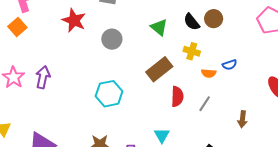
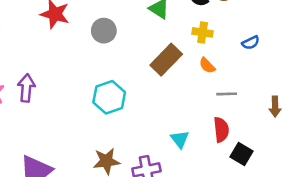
orange semicircle: (209, 73) -> (207, 65), moved, turned 48
red semicircle: (177, 96) -> (221, 130), moved
gray line: (205, 104) -> (227, 94), turned 63

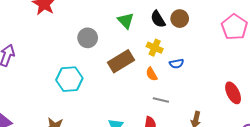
gray circle: (104, 31) -> (88, 38), moved
blue semicircle: (251, 43) -> (177, 64), moved

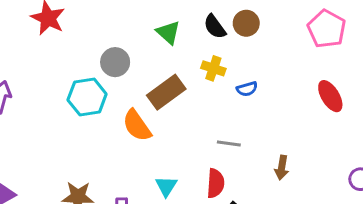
orange semicircle: (152, 74) -> (137, 126), moved, size x1.6
cyan hexagon: (69, 79) -> (87, 97), moved
red ellipse: (233, 93) -> (330, 96), moved

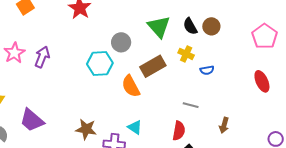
green triangle: (168, 33) -> (159, 27), size x1.4
cyan triangle: (166, 186) -> (135, 127), moved, turned -35

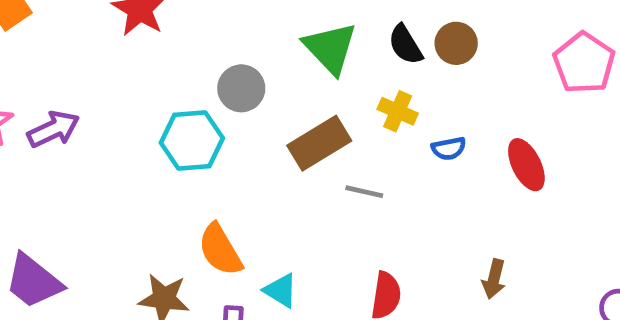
purple arrow: (42, 57) -> (53, 129), turned 45
red ellipse: (262, 81) -> (526, 165), moved
orange semicircle: (131, 86) -> (220, 250), moved
gray line: (191, 105) -> (364, 192), moved

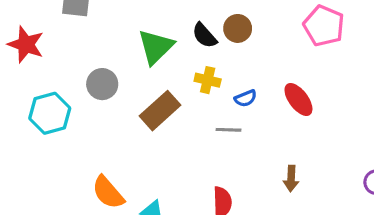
green triangle: (330, 48) -> (156, 47), turned 39
cyan hexagon: (192, 140) -> (50, 113), moved
gray line: (364, 192) -> (229, 130), moved

